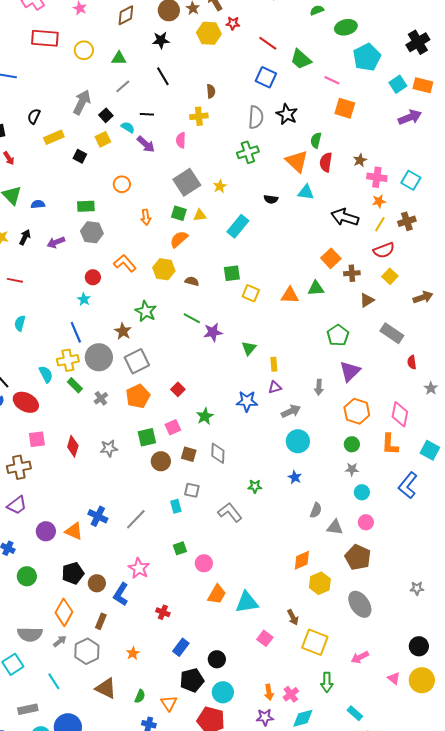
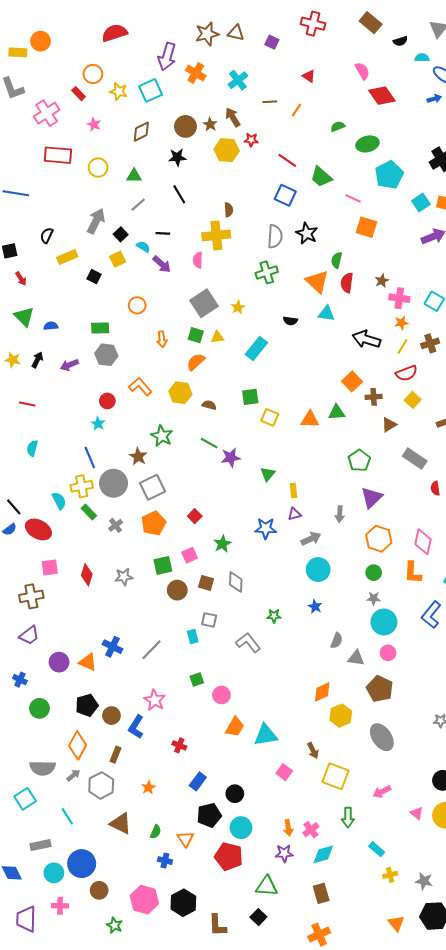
yellow cross: (199, 116) -> (216, 235), size x1.5
cyan circle: (362, 492) -> (384, 622), size x1.6

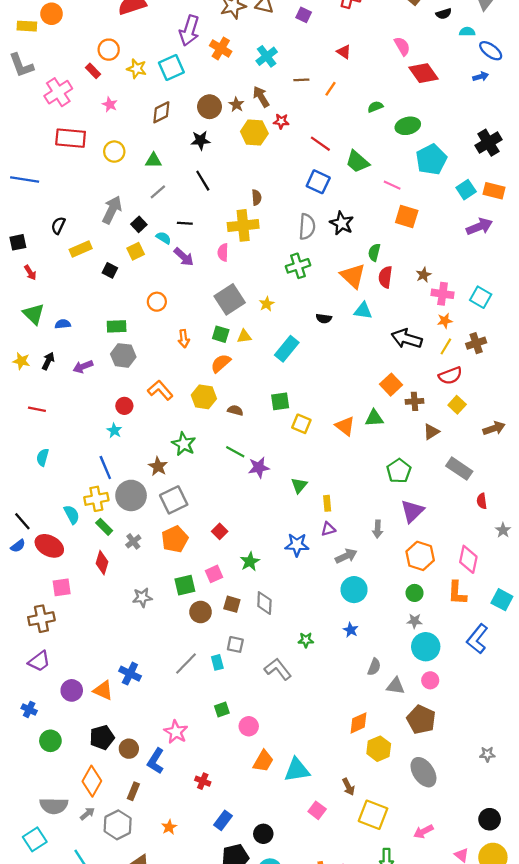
orange triangle: (310, 419) -> (345, 426), turned 36
red diamond: (87, 575) -> (102, 563), moved
gray line: (152, 650) -> (186, 664), moved

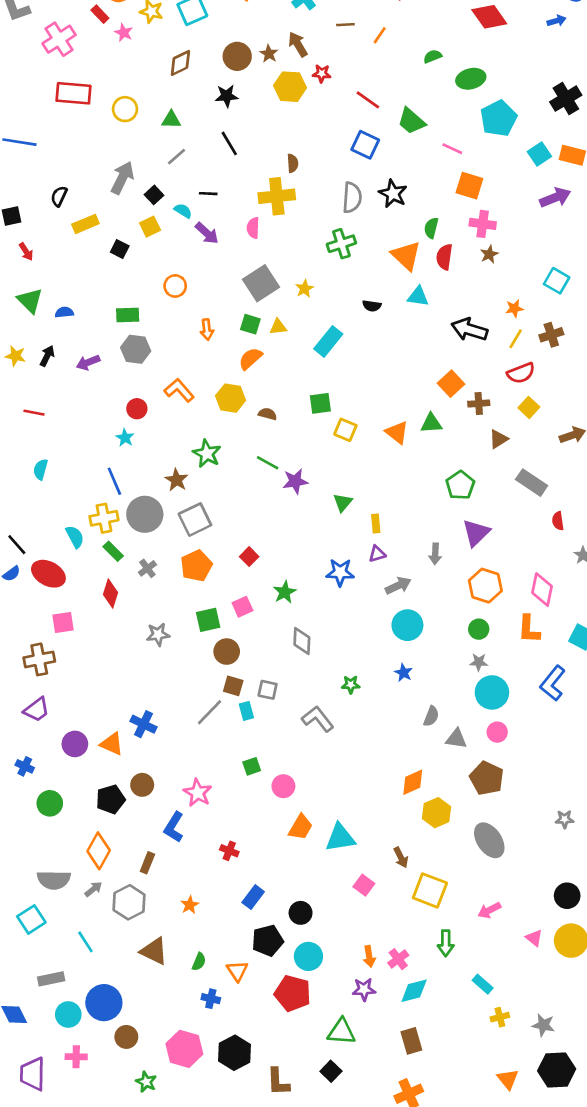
pink star: (110, 104) -> (124, 33), moved
pink cross: (443, 294) -> (483, 224), moved
brown square: (232, 604) -> (233, 686), moved
brown circle: (129, 749) -> (142, 785), moved

